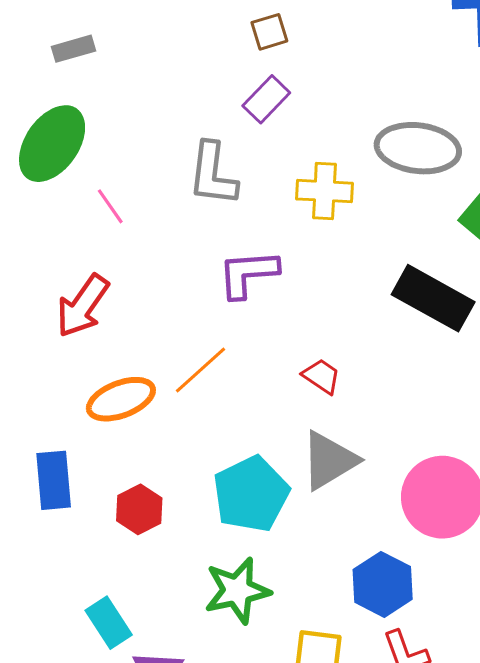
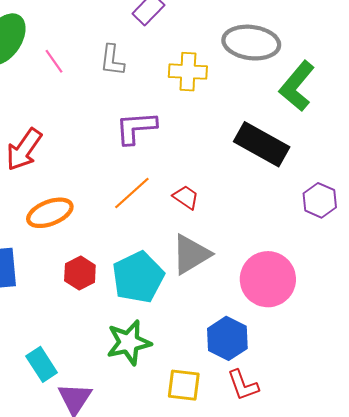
gray L-shape: (213, 174) -> (112, 60), size x0.7
pink line: (110, 206) -> (54, 61), moved
orange line: (201, 370) -> (132, 193), moved
red hexagon: (139, 509) -> (80, 273), moved

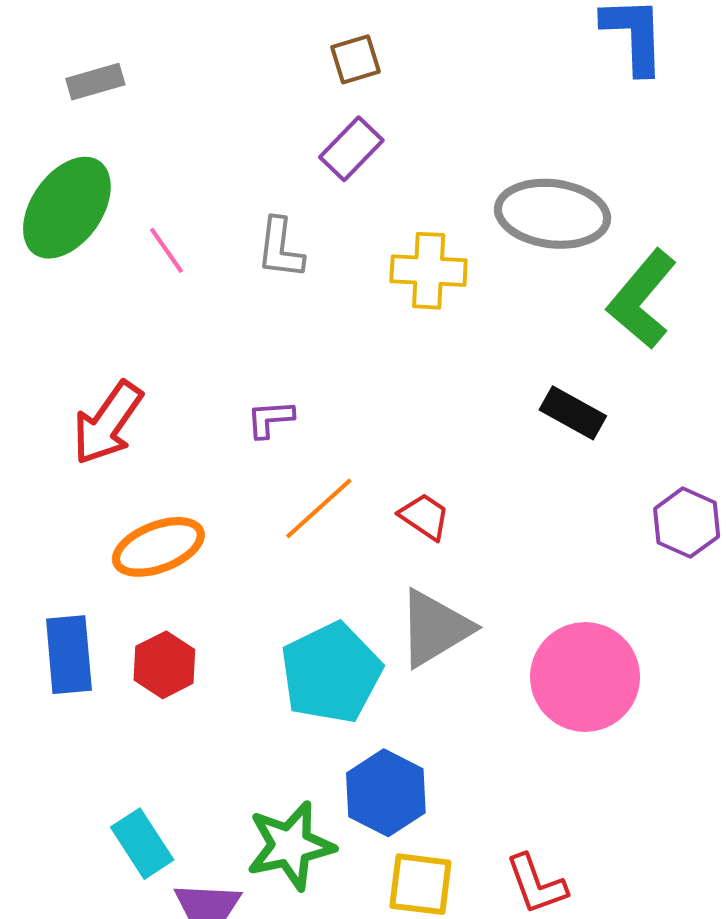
purple L-shape: (136, 128) -> (270, 419), moved, size x0.6
black rectangle: (262, 144) -> (573, 413), size x0.6
red hexagon: (80, 273) -> (164, 665), moved
blue hexagon: (227, 338) -> (386, 793), moved
green star: (129, 343) -> (290, 846), moved

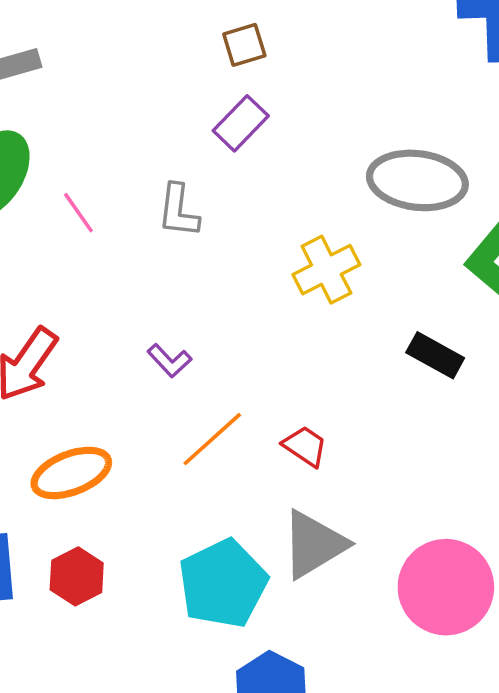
yellow cross: (429, 271) -> (326, 270), moved, turned -30
purple L-shape: (270, 419) -> (169, 361), turned -129

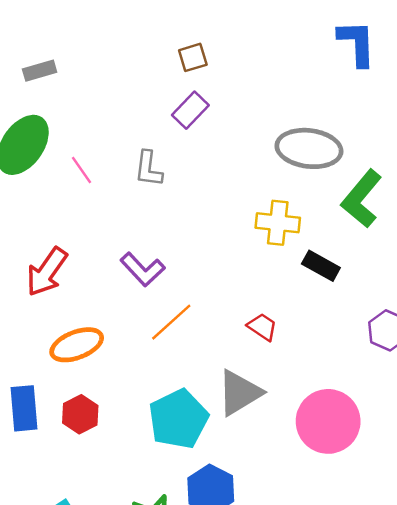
yellow cross: (326, 270) -> (278, 223), moved, turned 33
purple L-shape: (169, 361) -> (143, 269), size x1.5
red trapezoid: (305, 446) -> (262, 327), moved

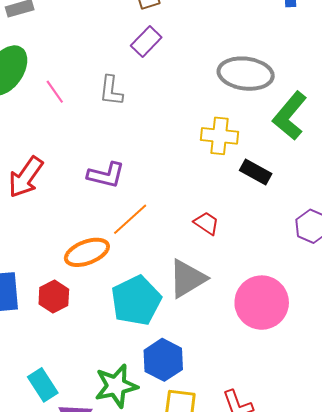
purple L-shape: (143, 269) -> (106, 175), turned -33
orange ellipse: (77, 345) -> (87, 252), moved

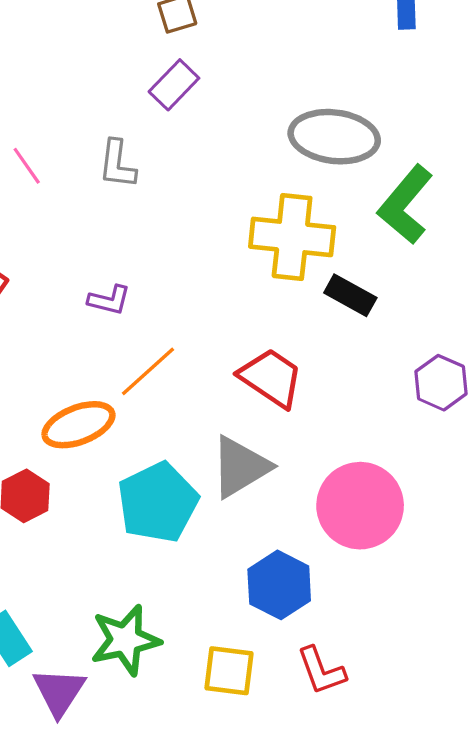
yellow cross: (219, 136) -> (292, 237), size x1.4
purple L-shape: (106, 175) -> (109, 300), size x0.7
red trapezoid: (206, 223) -> (271, 378), size x1.6
blue hexagon: (163, 360) -> (279, 585), moved

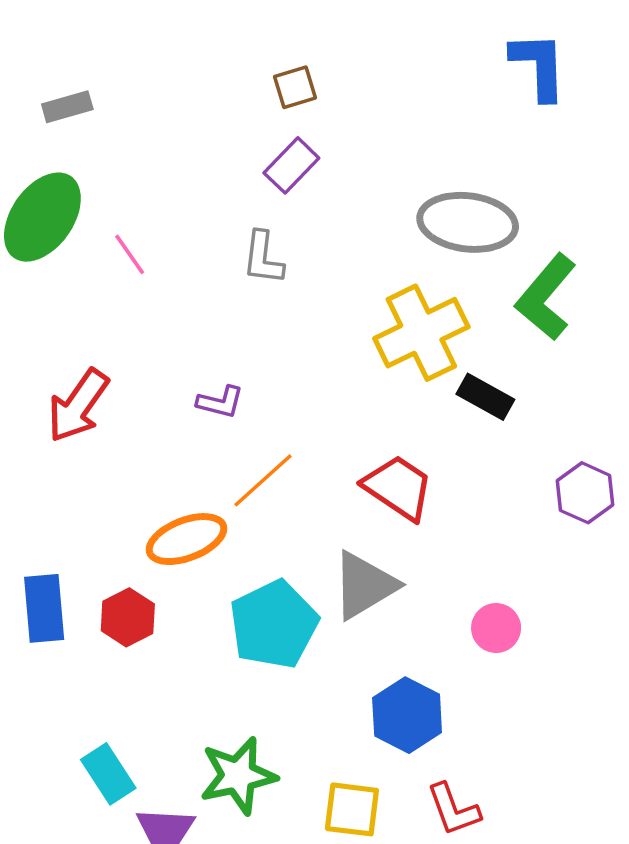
gray L-shape: (117, 164) -> (263, 258), moved
yellow cross: (292, 237) -> (421, 333), turned -32
pink circle: (360, 506) -> (496, 628), size x0.5

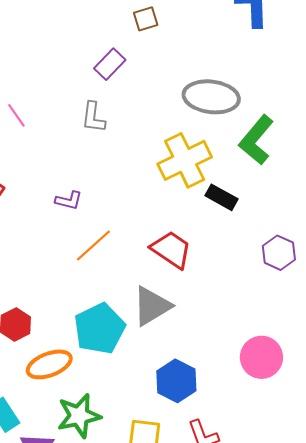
brown square: (295, 87) -> (146, 19), moved
orange ellipse: (187, 539) -> (49, 364), moved
pink circle: (496, 628) -> (261, 357), moved, size x1.5

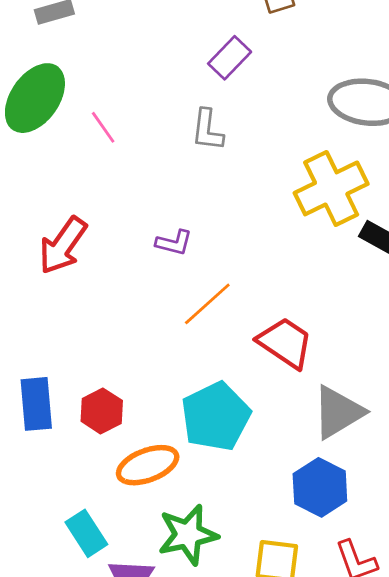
red trapezoid: (171, 250) -> (285, 343), moved
gray triangle: (152, 306) -> (338, 412), moved

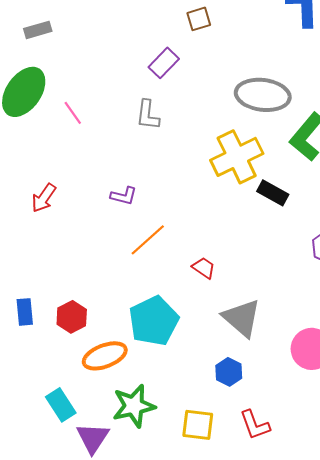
red arrow: (63, 245) -> (44, 198), size x0.7
red trapezoid: (285, 343) -> (204, 268), size x0.6
blue rectangle: (36, 404) -> (25, 312), size x0.7
gray triangle: (338, 412) -> (242, 318), turned -48
blue hexagon: (320, 487) -> (229, 372), size x0.7

